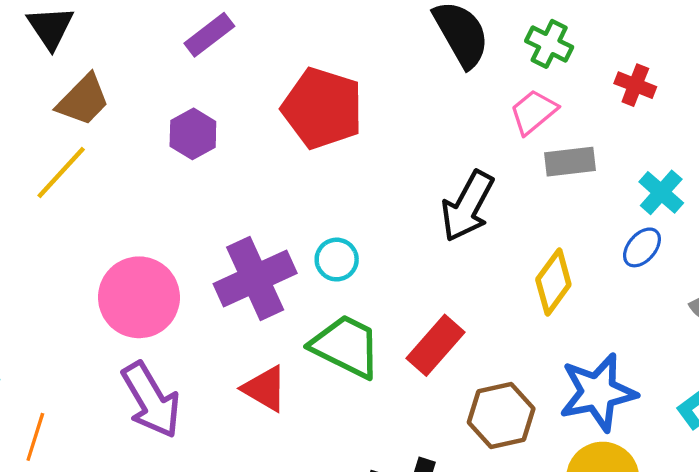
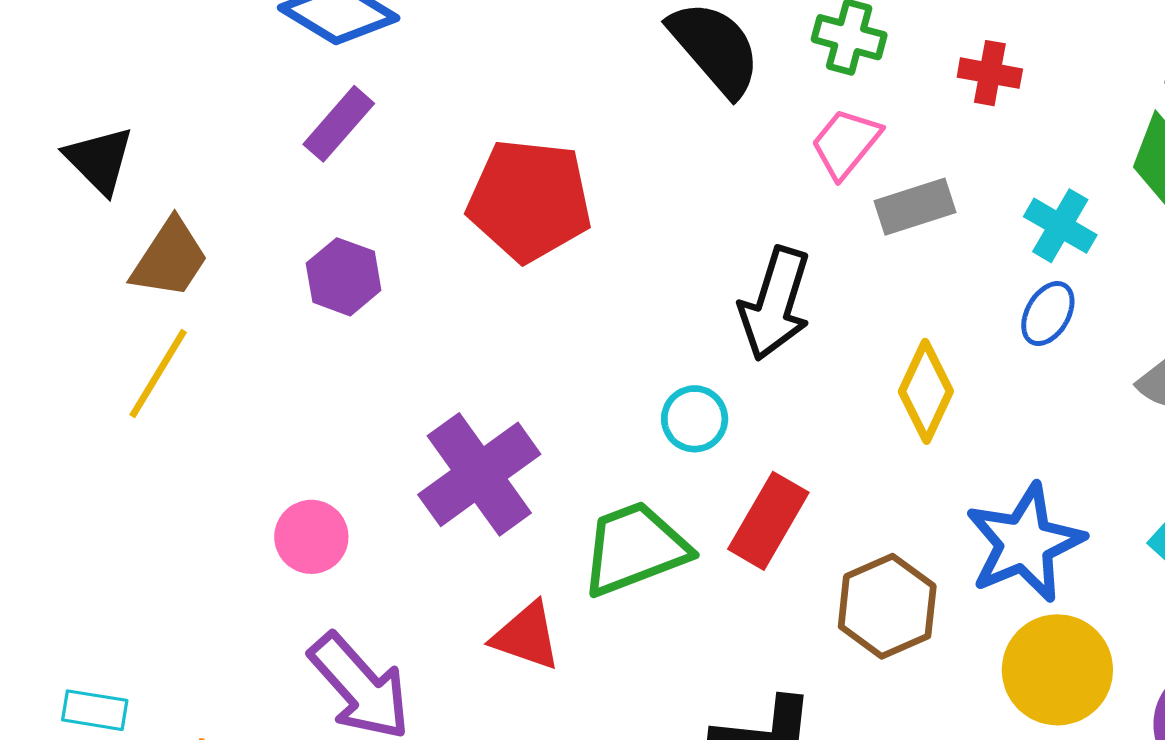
cyan circle: (337, 260) -> (695, 419), moved
pink circle: (139, 297) -> (311, 537), size x0.6
green trapezoid: (346, 346) -> (635, 549), turned -36

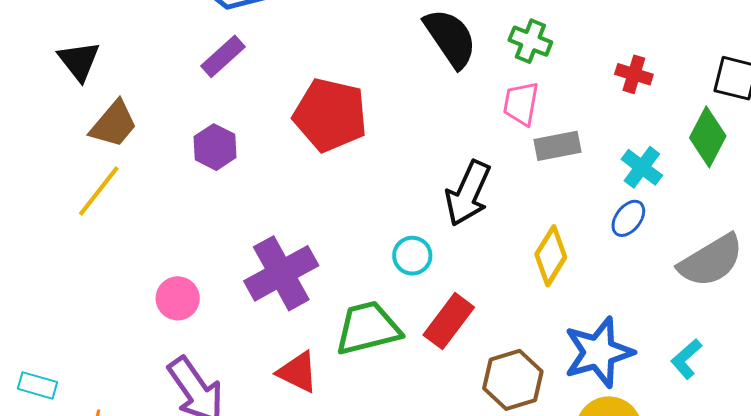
red cross: (990, 73) -> (634, 74), moved
pink trapezoid: (846, 143) -> (521, 104), turned -36

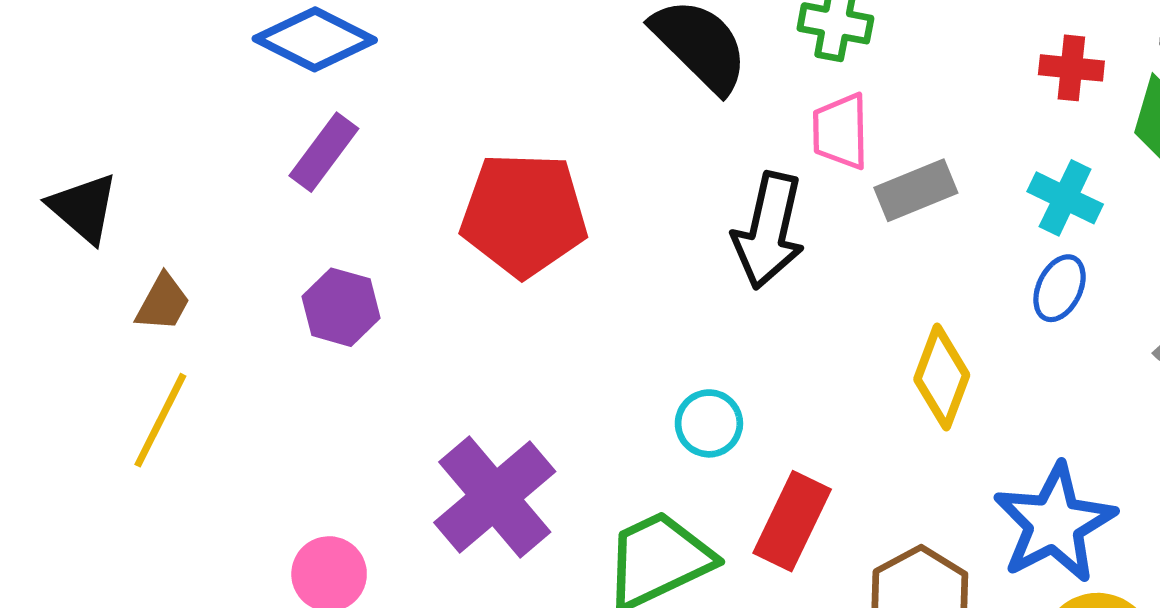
red cross: (634, 74) -> (1071, 68), moved
brown trapezoid: (114, 124) -> (163, 303), size x0.7
black arrow: (468, 193) -> (769, 231), moved

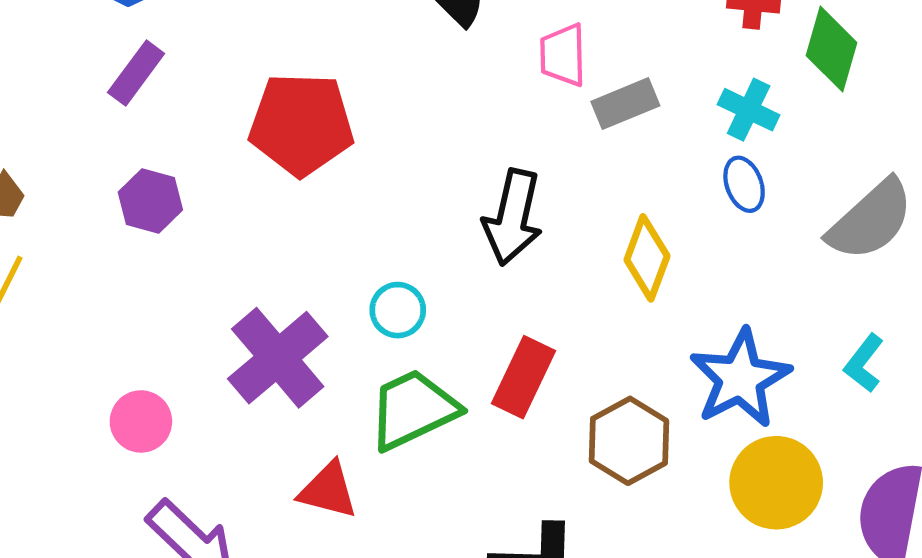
black arrow: (769, 231) -> (513, 217), moved
blue ellipse: (1060, 288) -> (744, 184), turned -46
cyan circle: (709, 423) -> (398, 310), moved

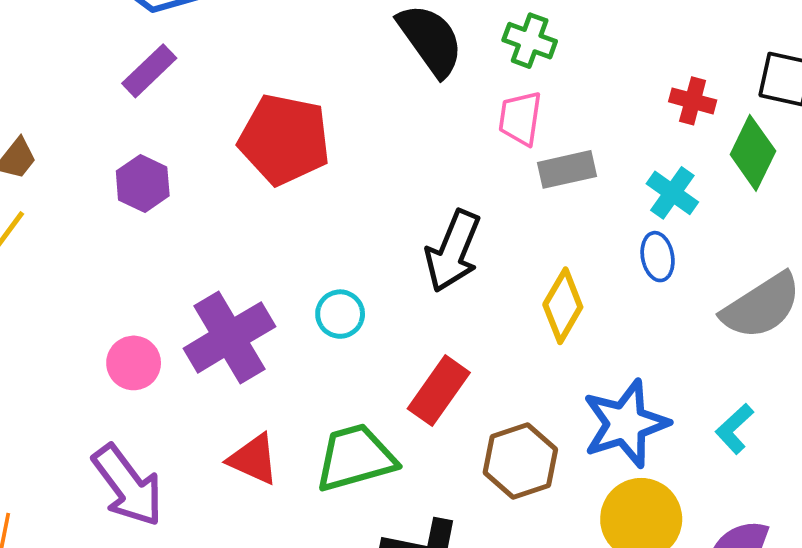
green trapezoid: (413, 409) -> (355, 458), moved
pink circle: (141, 421) -> (134, 363), moved

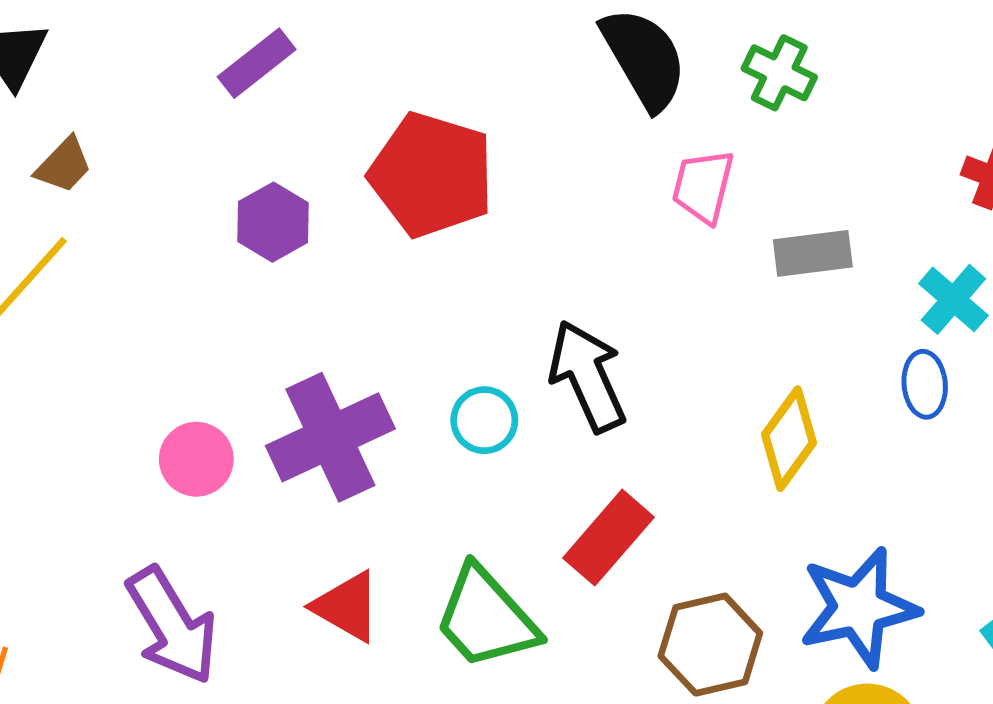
pink trapezoid: (520, 118) -> (703, 186), moved
purple hexagon: (143, 183) -> (273, 222), moved
black arrow: (453, 251) -> (587, 376), moved, turned 128
green trapezoid: (355, 458) -> (486, 618), turned -122

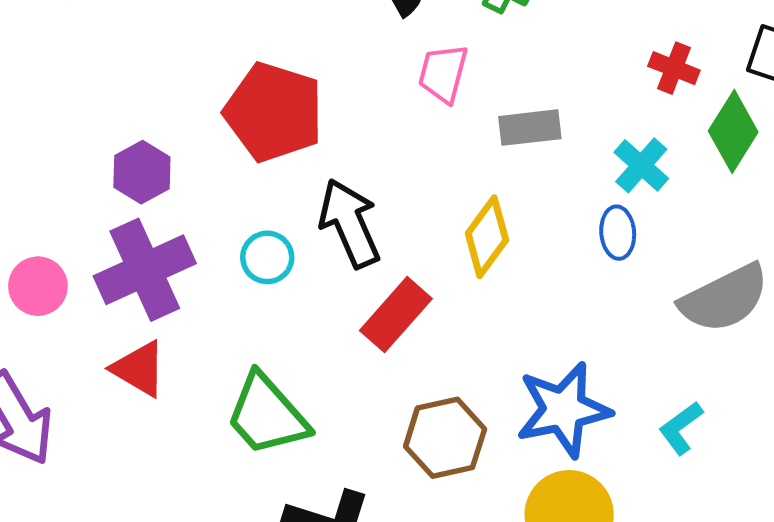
red pentagon: (432, 175) -> (274, 112), moved
purple hexagon: (273, 222) -> (142, 172), moved
yellow diamond: (789, 439) -> (487, 237), moved
red rectangle: (609, 538) -> (396, 315), moved
red triangle: (347, 607) -> (139, 369), moved

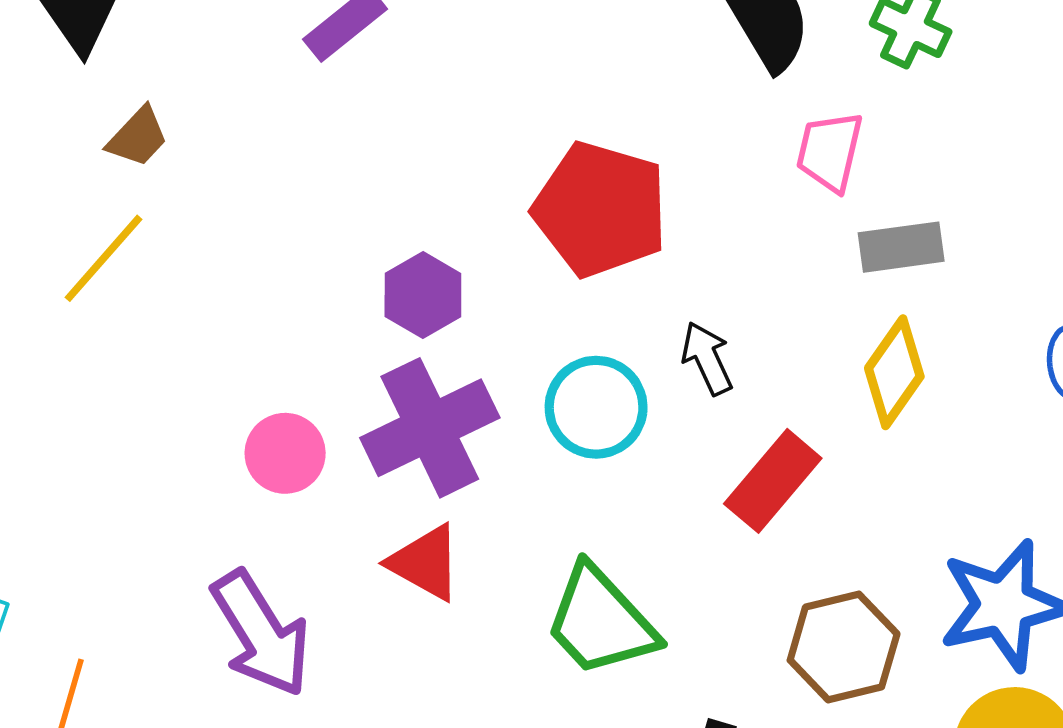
gray rectangle: (530, 128) -> (901, 247), moved
black arrow: (350, 223) -> (707, 358), size x0.6
cyan circle: (267, 257) -> (596, 407), size x1.4

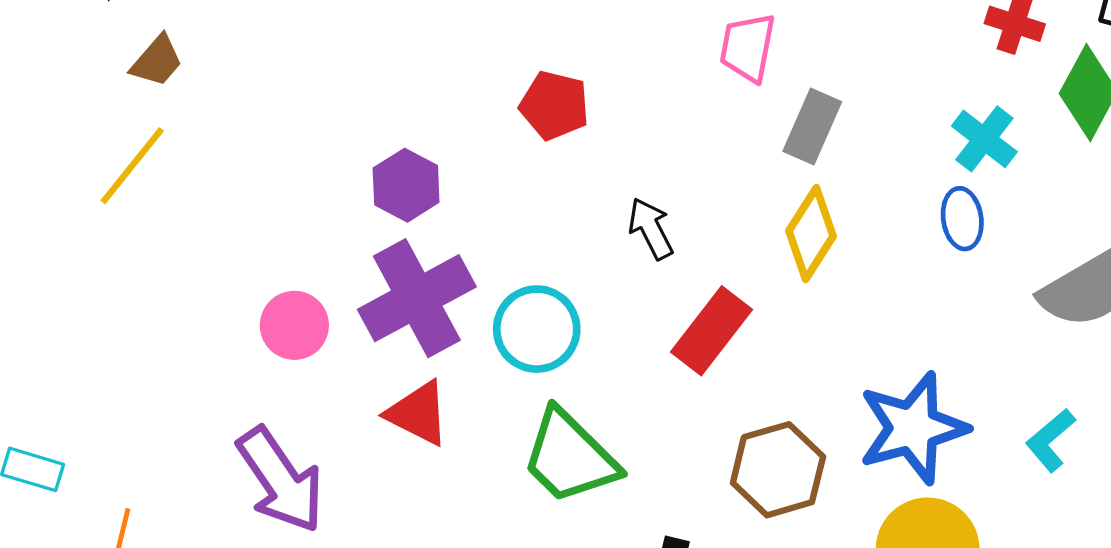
red pentagon: (600, 209) -> (554, 105), size x0.6
gray rectangle: (901, 247) -> (812, 126), turned -56
cyan circle: (596, 407) -> (537, 329), moved

